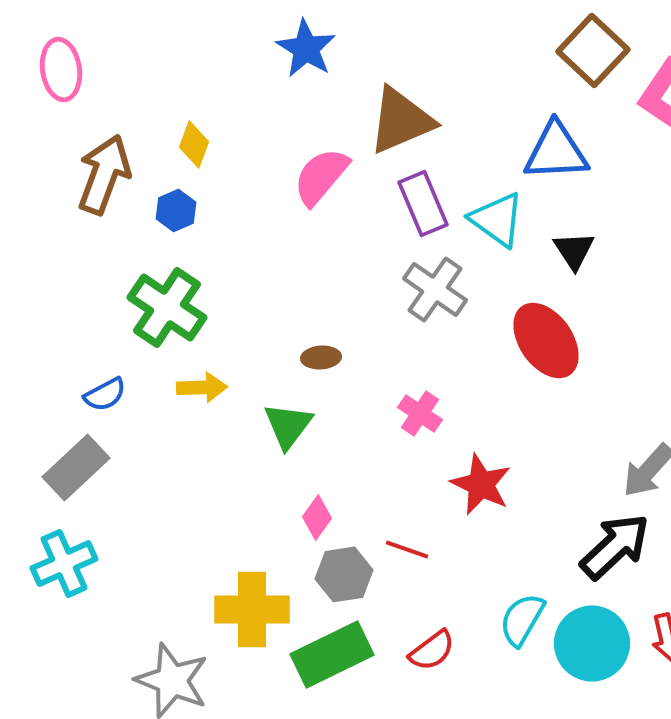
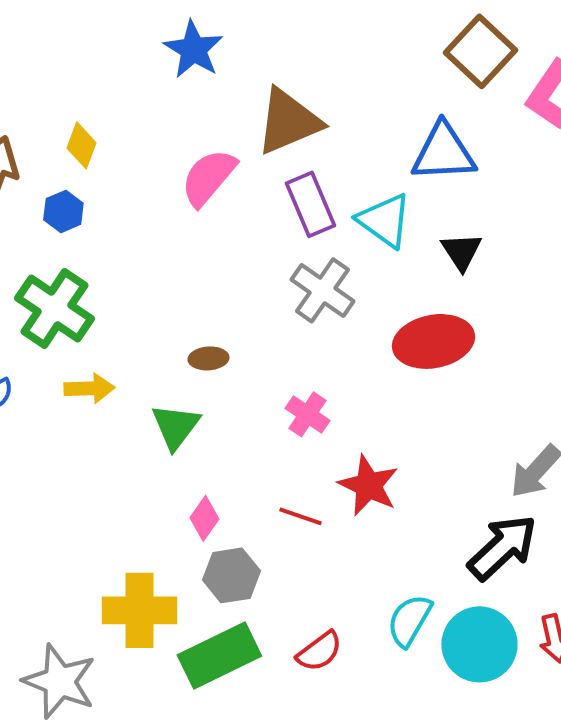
red ellipse: (546, 340) -> (433, 341), turned -66
red line: (407, 549) -> (300, 516), moved

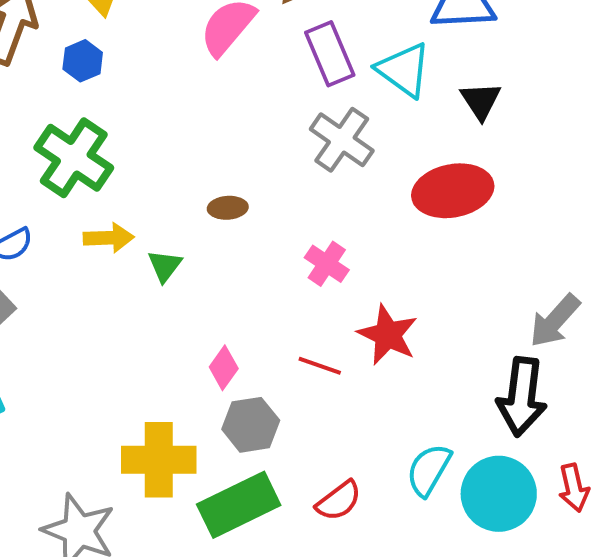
green triangle: (175, 426) -> (165, 266), moved, size x0.7
black arrow: (502, 547) -> (522, 397), turned 140

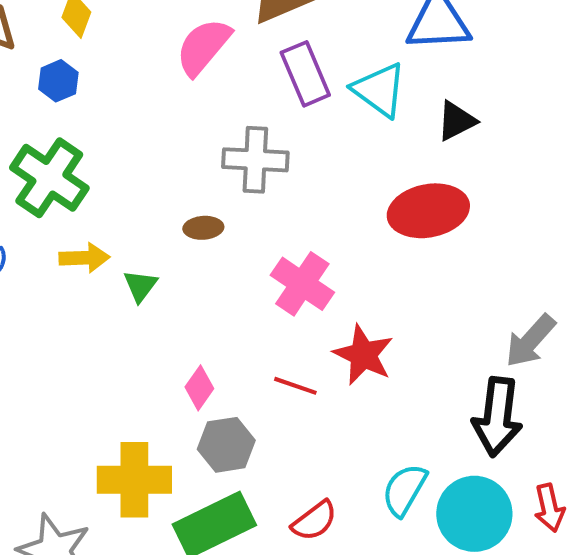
black triangle: (481, 101) -> (456, 121), turned 36
gray cross: (342, 140) -> (255, 160), moved, turned -32
pink cross: (327, 264) -> (302, 284), size x1.4

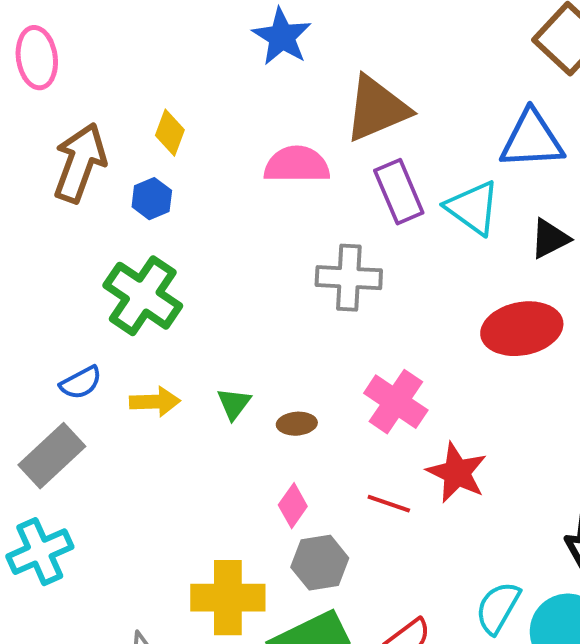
pink semicircle: (203, 47) -> (297, 165), turned 50
brown ellipse: (203, 228) -> (297, 424), moved
yellow arrow: (84, 258) -> (155, 402), moved

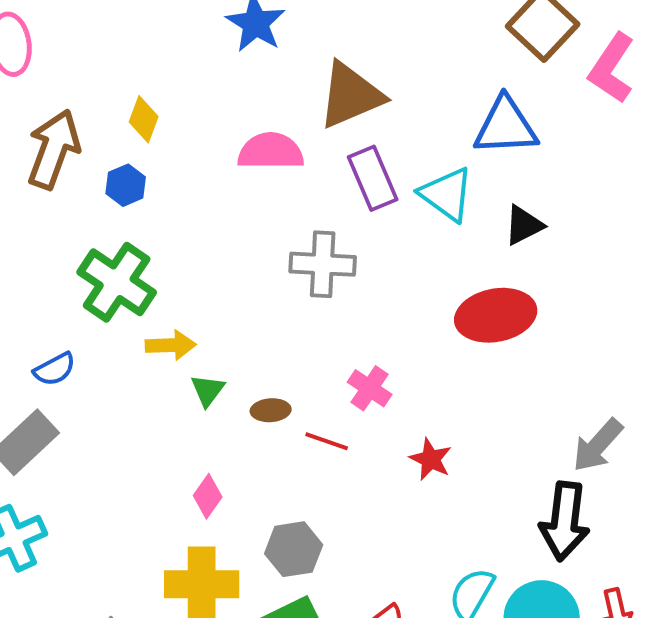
yellow arrow: (155, 402) -> (171, 345), moved
pink cross: (396, 402) -> (370, 388), size x0.7
red star: (457, 473) -> (431, 459), size x0.7
red line: (389, 504) -> (327, 441), moved
pink diamond: (293, 506) -> (208, 496), moved

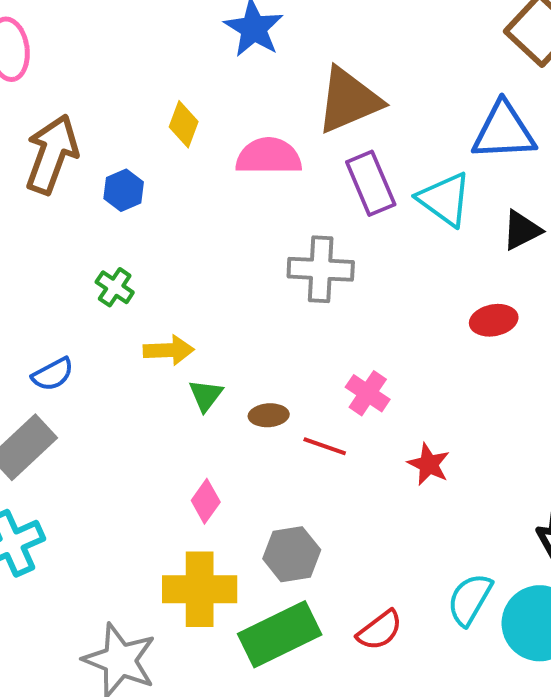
yellow diamond: (144, 119) -> (184, 124), moved
green cross: (117, 282) -> (115, 287), size x0.5
red ellipse: (496, 315) -> (494, 320), size x0.6

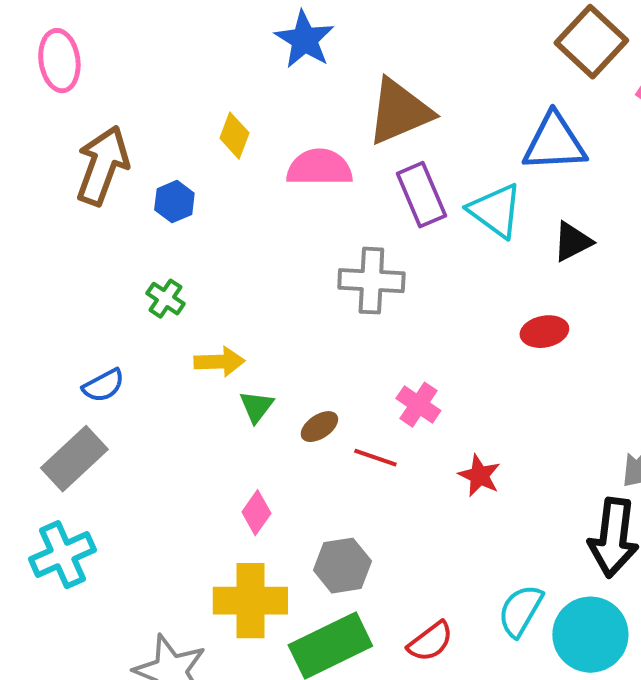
brown ellipse: (269, 415) -> (319, 427), turned -30

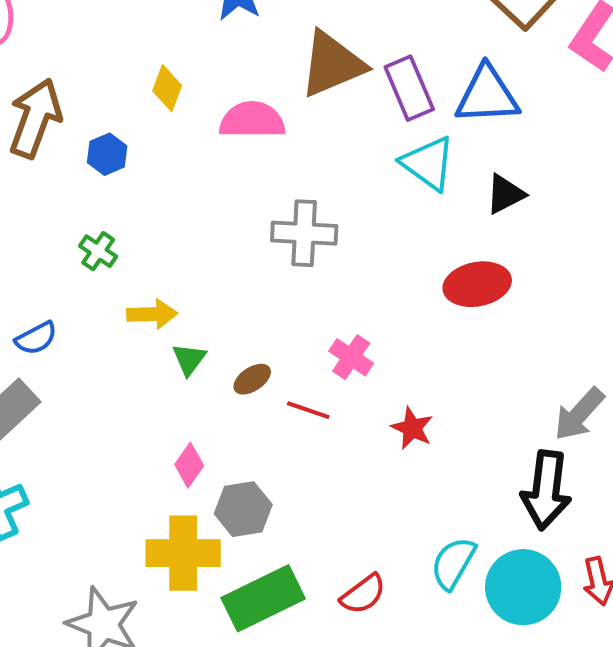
purple rectangle: (421, 195) -> (409, 88), moved
red ellipse: (544, 332) -> (477, 284), size x1.4
gray hexagon: (342, 566) -> (243, 509), moved

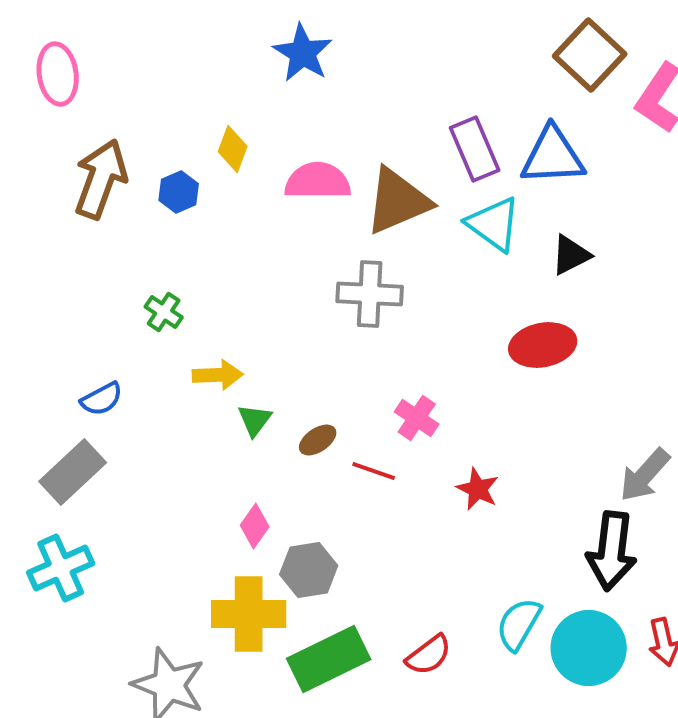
brown triangle: (332, 64) -> (398, 201), moved
blue hexagon: (107, 154) -> (179, 192), moved

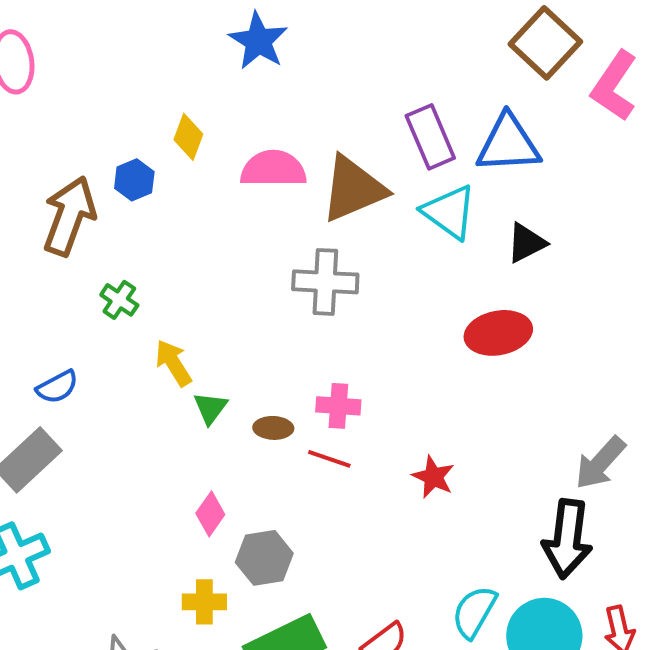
brown arrow: (101, 179) -> (69, 216), moved
yellow arrow: (218, 375) -> (173, 363), turned -120
pink cross: (417, 418) -> (338, 406), moved, turned -30
brown ellipse: (318, 440) -> (273, 428), turned 36
yellow cross: (249, 614) -> (204, 602), size x0.6

